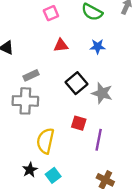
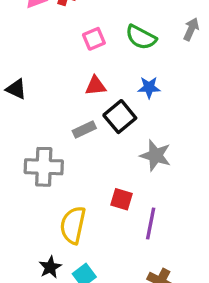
pink square: (51, 13) -> (94, 39), moved
gray rectangle: (31, 75) -> (84, 130), moved
black square: (76, 83) -> (120, 117), moved

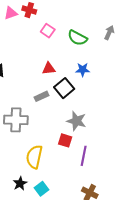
pink square: (94, 39) -> (48, 31), moved, turned -32
gray star: (155, 155) -> (76, 121), moved

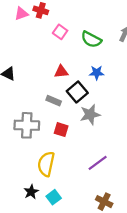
gray rectangle: (42, 96) -> (54, 101), turned 48
gray star: (76, 121) -> (90, 115), moved, turned -30
red square: (65, 140) -> (61, 130), moved
purple line: (84, 156) -> (98, 163), turned 42

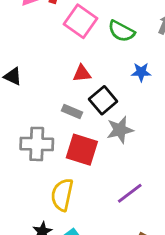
pink square: (60, 32) -> (80, 21), size x1.6
blue star: (97, 73) -> (141, 72), moved
red square: (61, 130) -> (82, 150), size x1.6

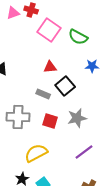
gray star: (120, 130) -> (77, 118), moved
red square: (82, 150) -> (50, 121), size x0.7
yellow semicircle: (62, 195) -> (36, 153), turned 50

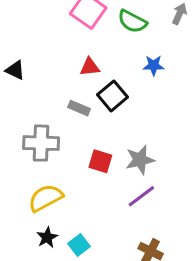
gray star: (77, 118) -> (140, 160), moved
red square: (50, 121) -> (100, 161), moved
yellow semicircle: (36, 153) -> (46, 198), moved

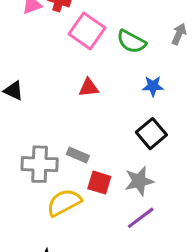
black square: (113, 96) -> (151, 134), moved
gray rectangle: (79, 108) -> (78, 155), moved
yellow semicircle: (46, 198) -> (64, 202), moved

